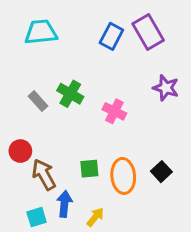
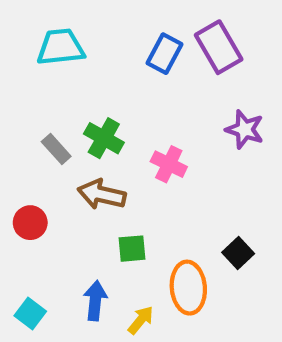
brown arrow: (44, 175) -> (102, 194), moved, turned -48
orange ellipse: (123, 176) -> (188, 288), moved
cyan square: (37, 217) -> (30, 314), moved, turned -36

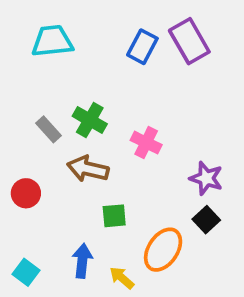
purple star: (245, 129) -> (206, 178), moved
orange ellipse: (188, 288) -> (163, 250), turned 39
yellow arrow: (141, 320) -> (122, 278), turned -88

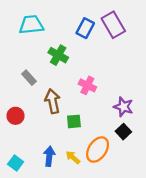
green cross: (90, 120) -> (58, 55), moved
brown arrow: (88, 169) -> (53, 101), turned 65
green square: (114, 216) -> (74, 121), moved
yellow arrow: (122, 278) -> (73, 157), moved

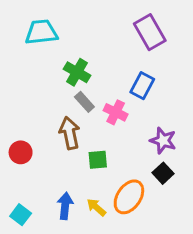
blue rectangle: (85, 28) -> (142, 86), moved
gray rectangle: (29, 78) -> (84, 102), moved

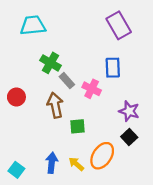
green cross: (77, 72) -> (50, 63), moved
blue rectangle: (142, 86) -> (113, 68), turned -30
red circle: (21, 152) -> (16, 97), moved

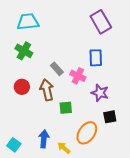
green cross: (50, 63) -> (24, 51), moved
red circle: (16, 97) -> (22, 87), moved
purple star: (129, 111) -> (100, 93), moved
black square: (129, 137) -> (110, 117), turned 32
yellow arrow: (76, 164) -> (64, 148), moved

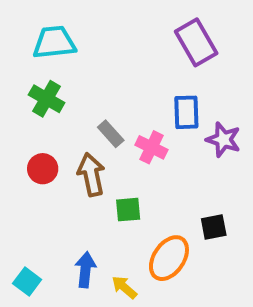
purple star: (100, 93) -> (223, 140), moved

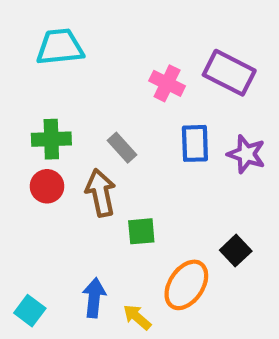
purple rectangle: (196, 42) -> (229, 73), moved, turned -33
green cross: (47, 99) -> (51, 139), moved, turned -32
blue rectangle: (186, 112) -> (195, 143), moved
pink cross: (151, 147) -> (167, 83), moved
black square: (214, 227) -> (236, 251), turned -32

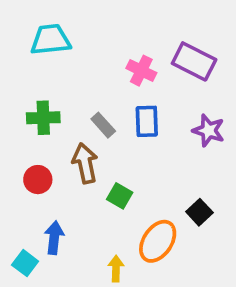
blue rectangle: (195, 143) -> (147, 121), moved
red circle: (47, 186) -> (38, 180), moved
green square: (141, 231) -> (120, 196), turned 35
blue arrow: (94, 298) -> (54, 238), moved
yellow arrow: (137, 317) -> (116, 269), turned 50

